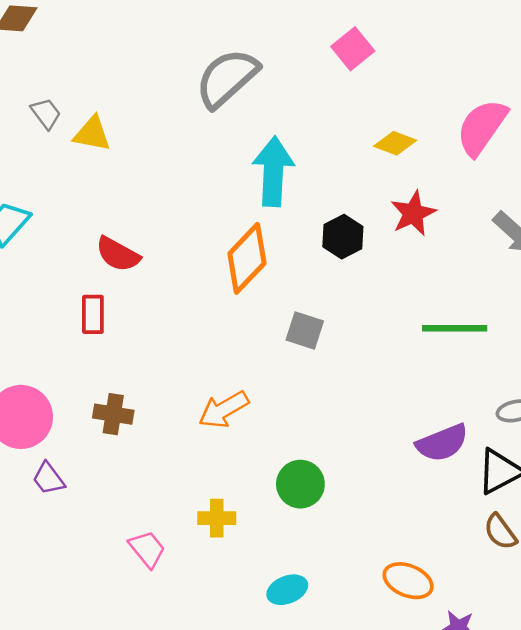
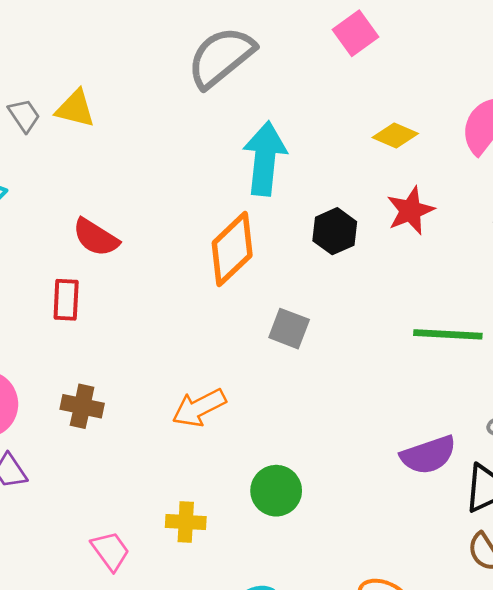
gray trapezoid: (46, 113) -> (24, 115), moved

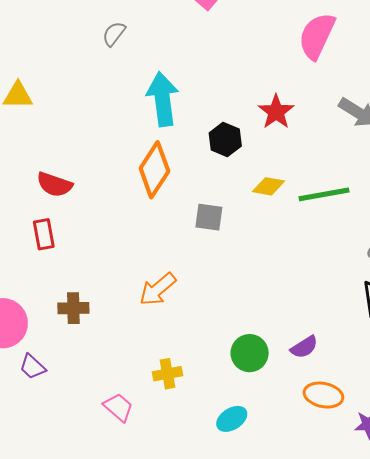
gray semicircle: (221, 57) -> (114, 34), size x0.5
yellow diamond: (395, 135) -> (269, 186), moved
purple semicircle: (428, 455) -> (304, 347), moved, size x0.7
green circle: (276, 491) -> (250, 353), moved

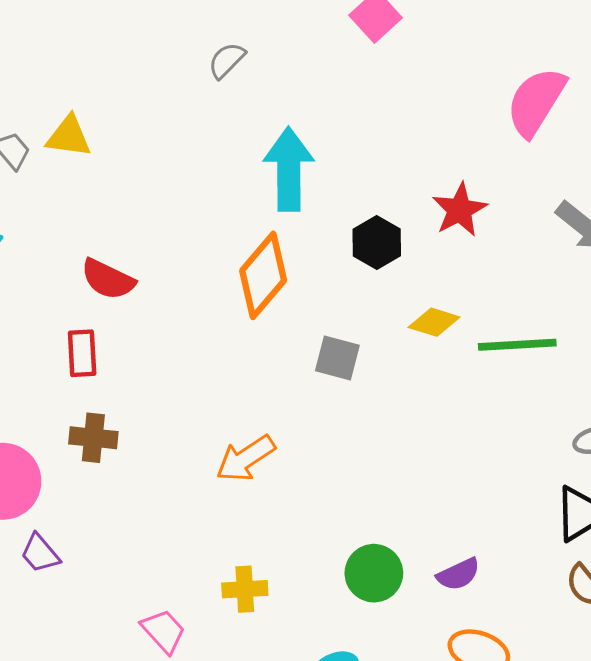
brown cross: (73, 308) -> (93, 438), moved

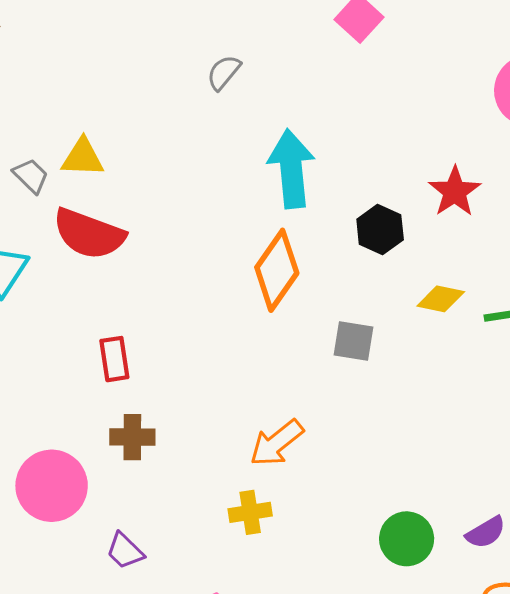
red semicircle: (108, 279) -> (89, 234), moved, size x1.4
purple trapezoid: (40, 553) -> (125, 551), moved
yellow cross: (245, 589) -> (250, 512), moved

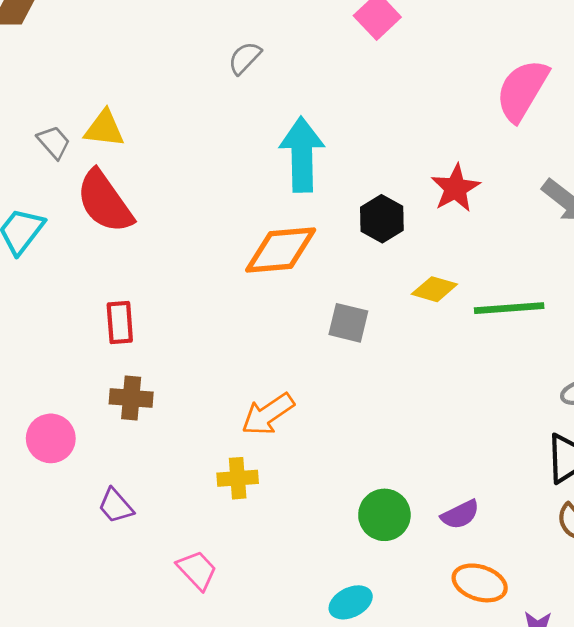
red semicircle: (89, 234) -> (105, 202), turned 30
orange diamond: (277, 270) -> (281, 250), turned 46
pink circle: (52, 486) -> (51, 438), size x0.7

